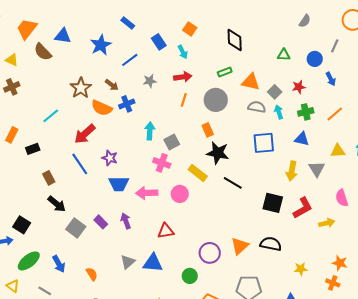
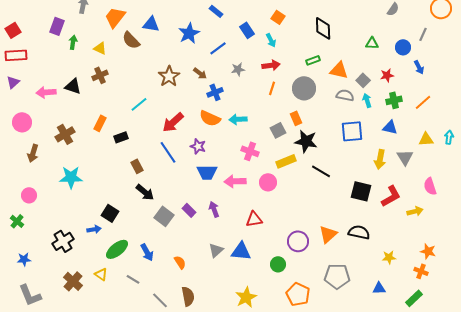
orange semicircle: (102, 108) -> (210, 118), moved
cyan arrow: (150, 131) -> (238, 119), turned -96
gray square: (172, 142) -> (278, 130), moved
yellow rectangle: (198, 173) -> (286, 161), turned -60

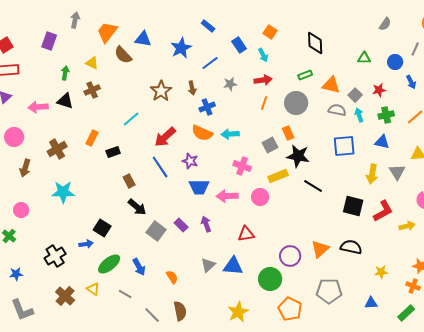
green arrow: (73, 42) -> (65, 73), moved
brown arrow: (200, 73) -> (192, 88), turned 40
green circle: (278, 264) -> (270, 279), size x1.5

